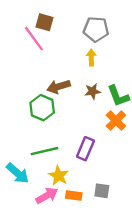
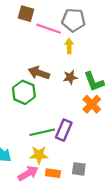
pink line: (34, 39) -> (49, 29), moved, turned -35
brown arrow: (59, 87) -> (39, 73), turned 36
green line: (44, 151) -> (42, 132), moved
yellow star: (59, 176) -> (39, 155), turned -30

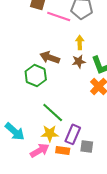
yellow arrow: (69, 46) -> (80, 42), moved
purple rectangle: (64, 130) -> (73, 134), moved
green line: (42, 132) -> (53, 112), turned 55

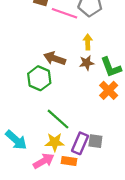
gray square: (87, 146) -> (95, 141), moved

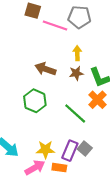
green hexagon: (39, 78) -> (35, 101), moved
green line: (58, 119) -> (75, 113), moved
gray square: (95, 141) -> (85, 148), turned 32

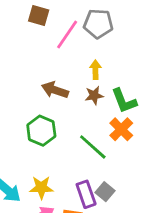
pink line: (55, 25) -> (67, 34), turned -75
yellow star: (45, 150) -> (41, 188), moved
purple rectangle: (70, 151) -> (86, 194), turned -42

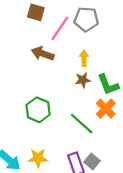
brown arrow: (55, 90) -> (43, 54), moved

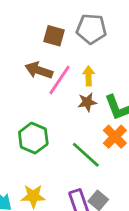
brown square: (36, 12) -> (54, 36), moved
pink line: (60, 28) -> (60, 80), moved

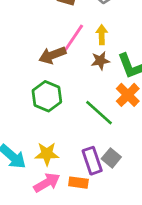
brown arrow: (39, 70) -> (52, 55), moved, turned -40

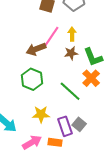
yellow star: (47, 154) -> (41, 114), moved

